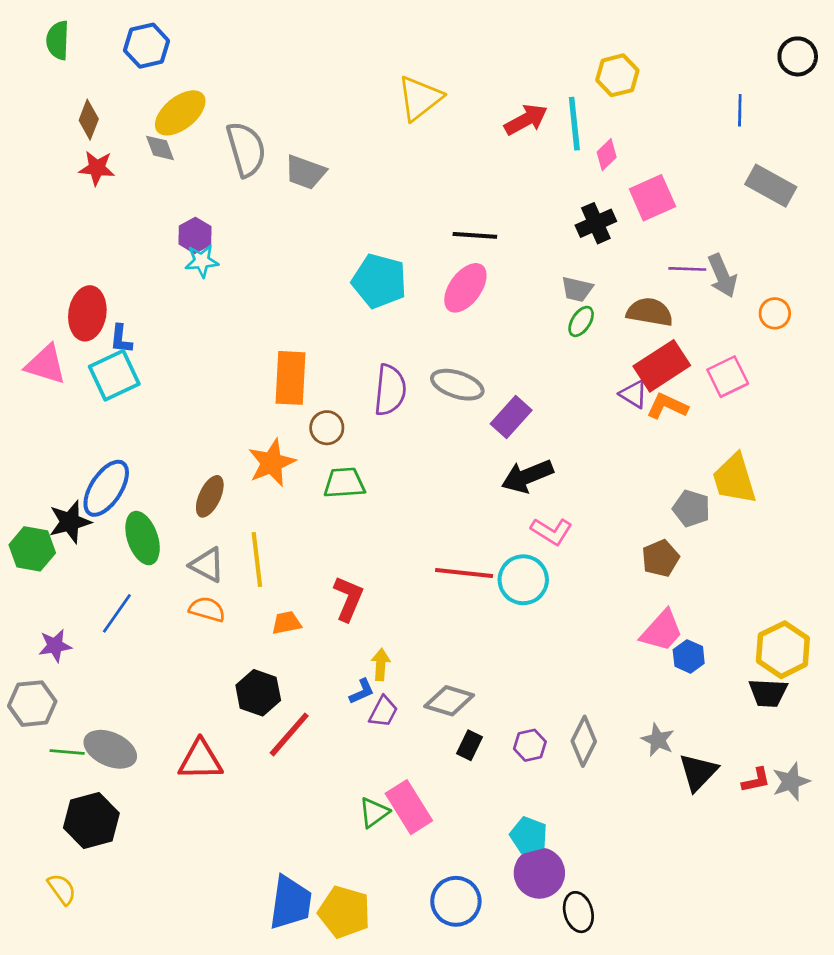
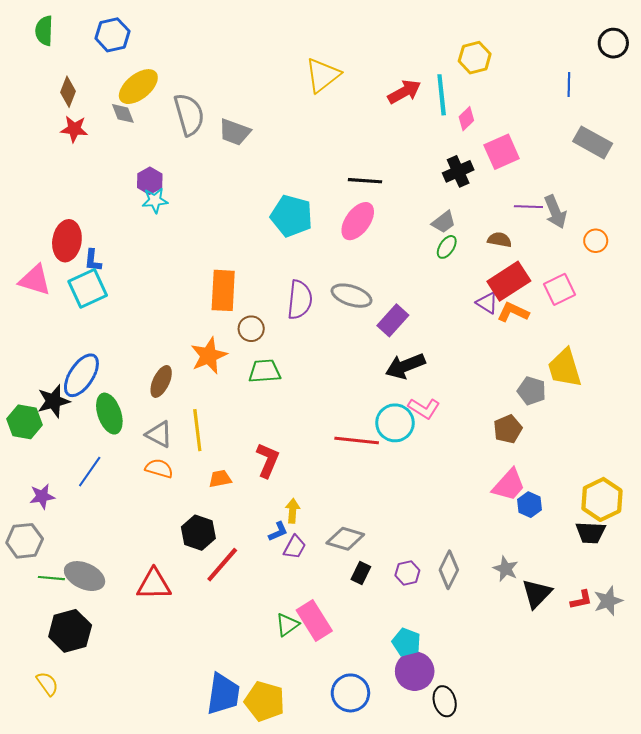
gray trapezoid: (577, 289) -> (444, 222), turned -50
brown semicircle: (650, 312) -> (499, 240), size x0.7
cyan circle: (523, 580) -> (395, 423), moved

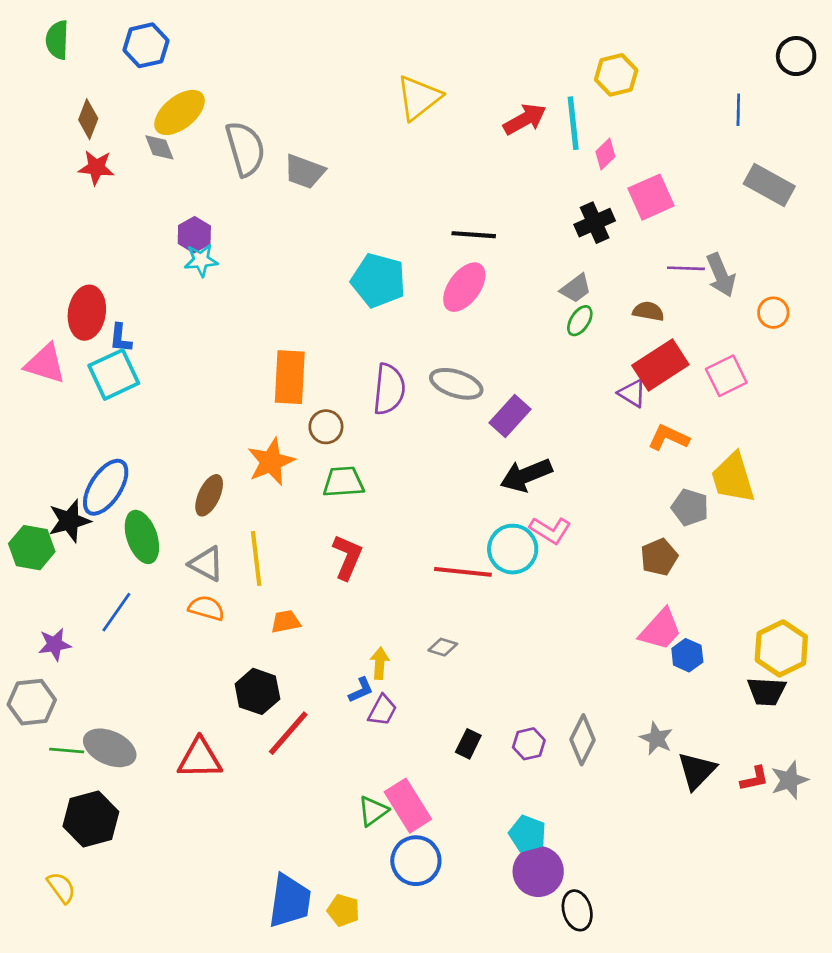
orange L-shape: (513, 312) -> (669, 438), moved
red L-shape: (268, 460) -> (347, 557), moved
gray diamond: (345, 539) -> (443, 647), moved, size x0.6
blue circle: (350, 693) -> (416, 861), moved
yellow pentagon: (265, 701) -> (343, 910), size x0.6

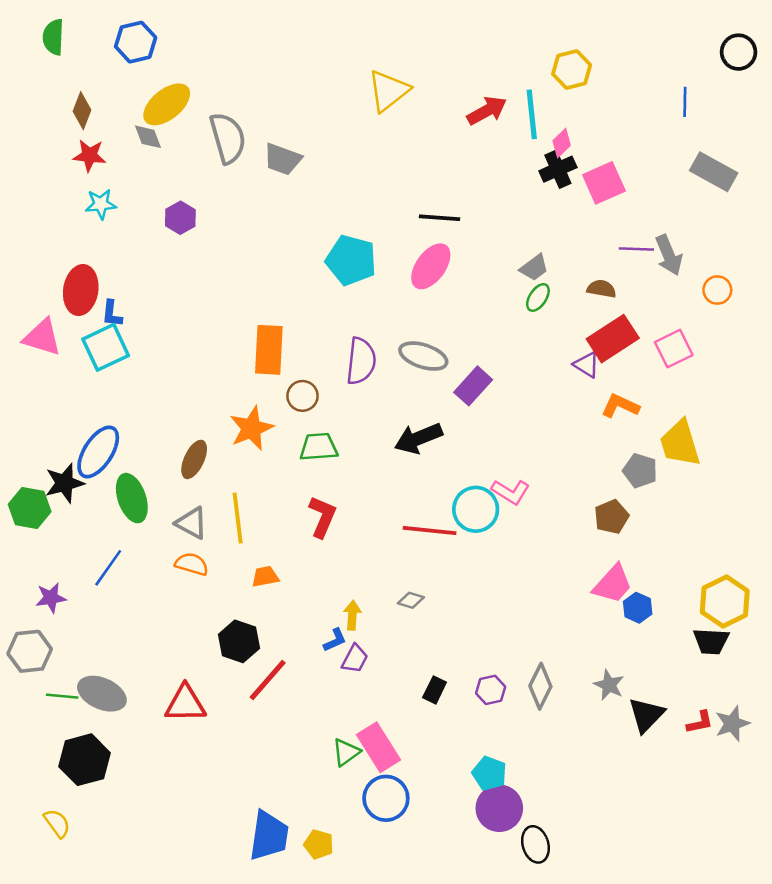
black cross: (595, 223) -> (558, 169), moved
cyan star: (201, 260) -> (101, 204), moved
black arrow: (526, 475) -> (418, 438), moved

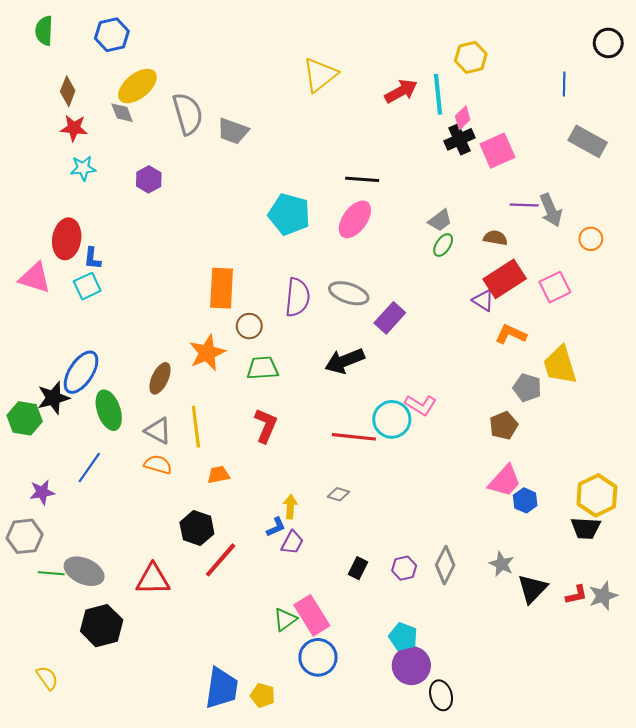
cyan square: (106, 347) -> (87, 286), size x0.7
black hexagon: (84, 760) -> (102, 626), moved

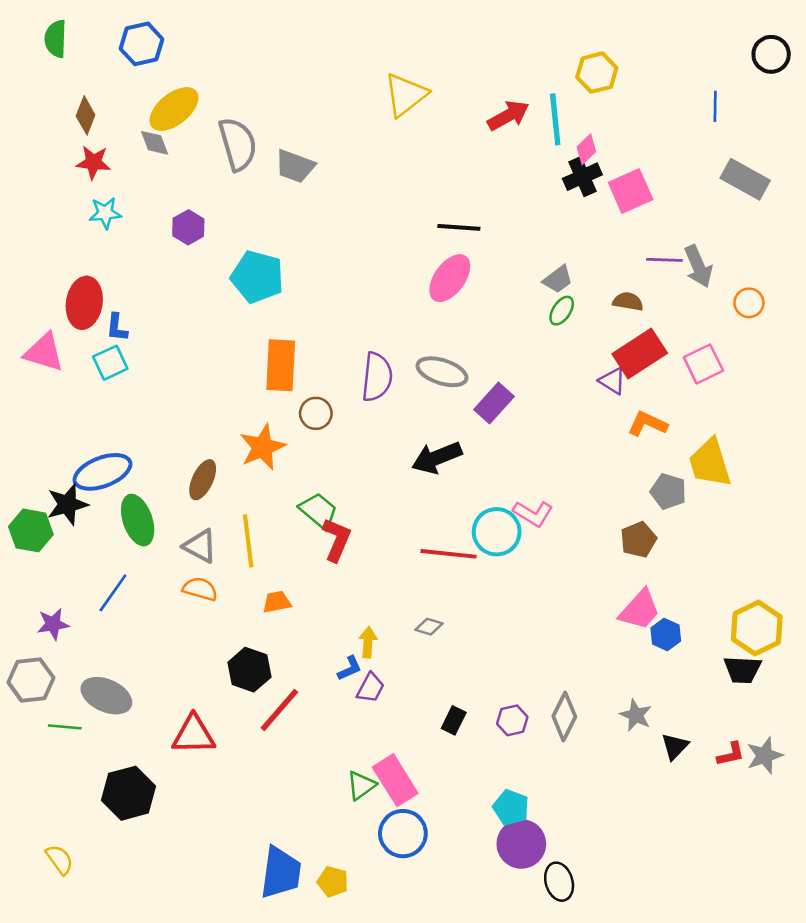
cyan pentagon: (289, 214) -> (257, 277), moved
green trapezoid: (263, 368) -> (318, 511), moved, turned 44
blue ellipse: (81, 372) -> (102, 472), turned 36
gray ellipse: (84, 571) -> (106, 696), moved
black triangle: (532, 589) -> (675, 746), size x0.7

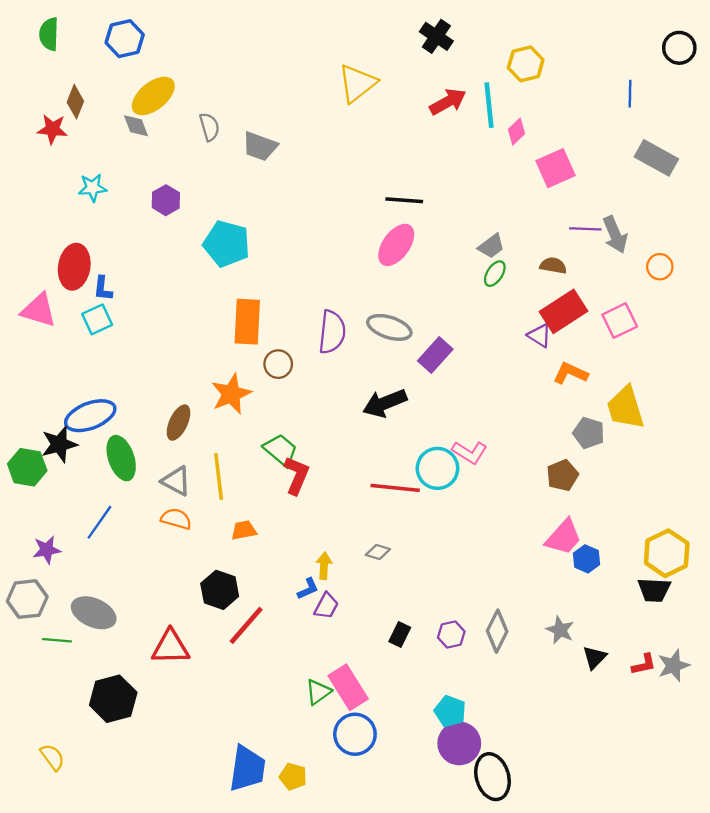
gray semicircle: (238, 144) -> (209, 127), size x0.6
red star: (93, 162) -> (52, 129), moved
black cross: (582, 177) -> (436, 36), moved, turned -32
black ellipse: (559, 882) -> (492, 777), size x1.4

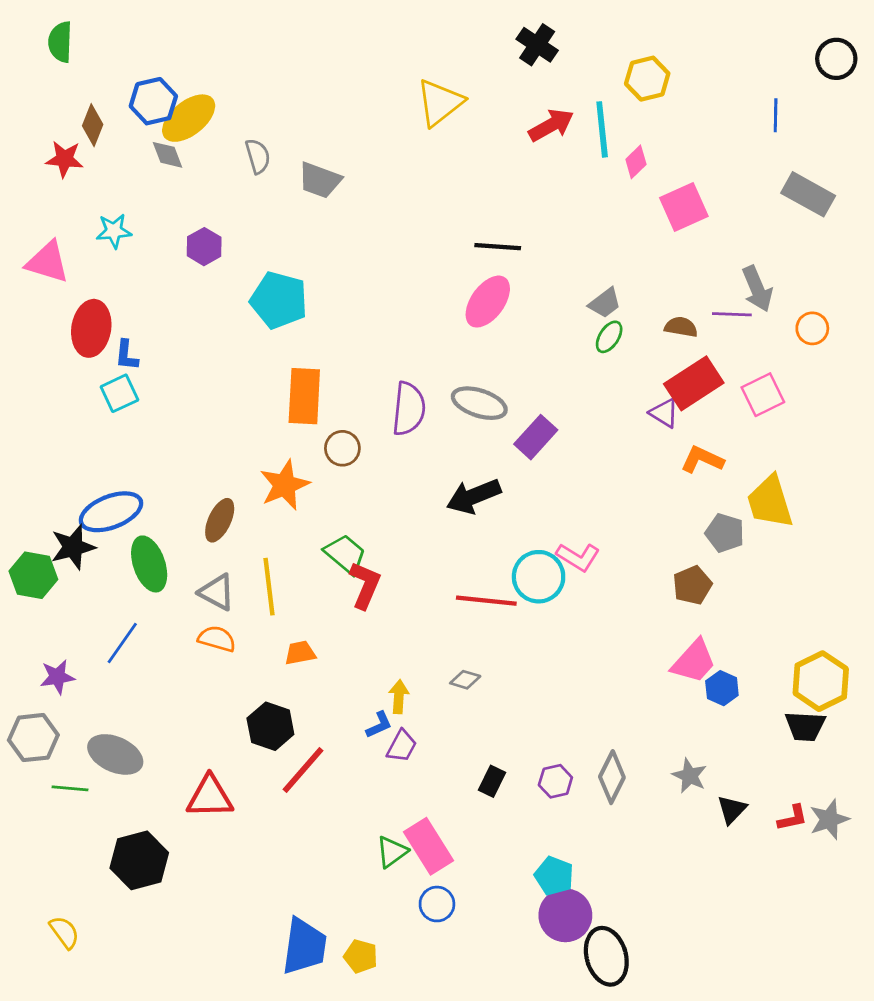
blue hexagon: (125, 39) -> (153, 101), moved
purple line: (585, 229) -> (732, 314), moved
pink triangle: (39, 310) -> (48, 262), moved
blue circle: (355, 734) -> (437, 904), size x0.7

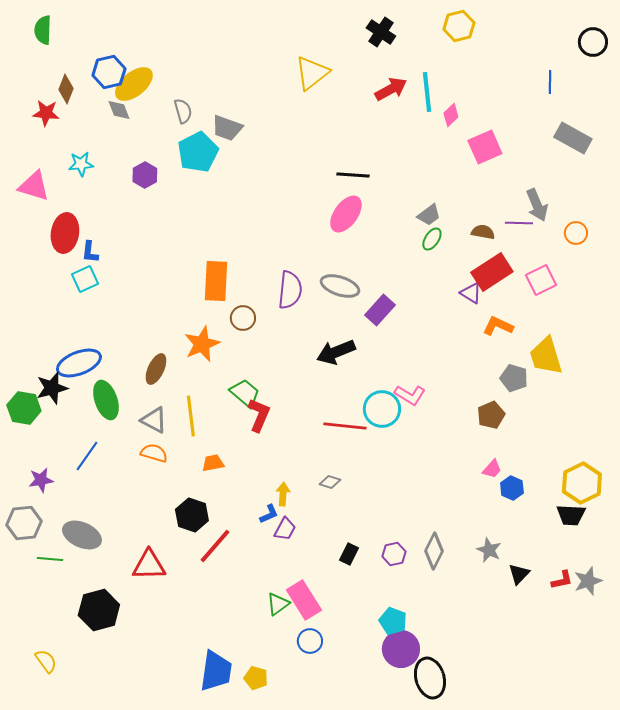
yellow hexagon: (647, 79) -> (459, 26), moved
cyan pentagon: (279, 300) -> (198, 152), moved, turned 30
pink trapezoid: (694, 661) -> (492, 469), size x0.6

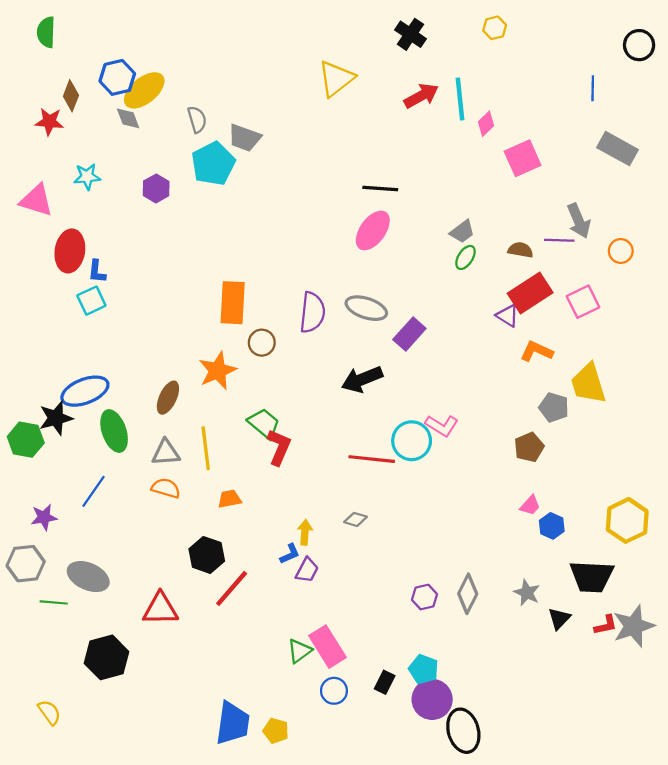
yellow hexagon: (459, 26) -> (495, 28), size x0.7
gray triangle: (154, 420) -> (166, 453), turned -32
black trapezoid: (571, 515) -> (592, 577), moved, size x1.4
black rectangle: (349, 554) -> (385, 682), moved
gray star: (588, 581) -> (634, 626), size x1.4

